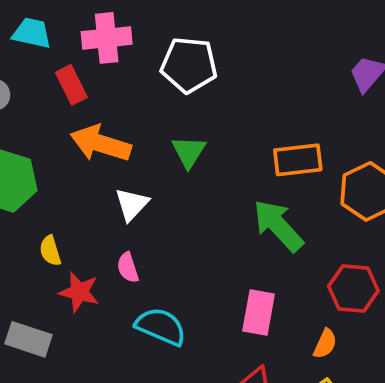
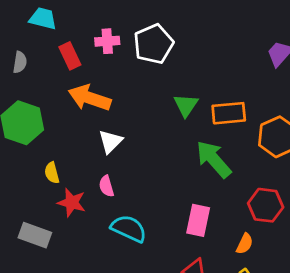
pink cross: (107, 38) -> (107, 41), moved, size x0.7
white pentagon: (189, 65) -> (153, 44), turned -30
green triangle: (189, 152) -> (186, 105), moved

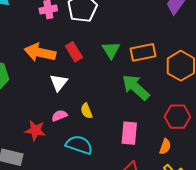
red rectangle: (70, 56) -> (74, 52), moved
yellow semicircle: (52, 173) -> (86, 111), moved
pink semicircle: (106, 186) -> (59, 116), turned 91

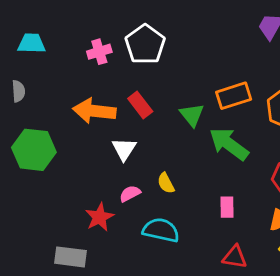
green triangle: (111, 50) -> (192, 115), moved
red star: (35, 130) -> (99, 217), turned -30
pink rectangle: (129, 133) -> (227, 207), size x0.7

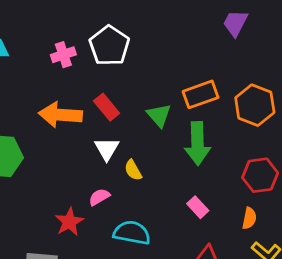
green arrow: (229, 144) -> (198, 143), turned -126
white triangle: (124, 149) -> (107, 149), moved
yellow semicircle: (166, 183) -> (133, 170), moved
pink rectangle: (227, 207) -> (198, 207), turned -40

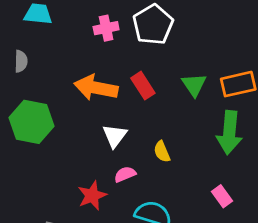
green triangle: (159, 115) -> (194, 85), moved
white triangle: (107, 149) -> (115, 136), moved

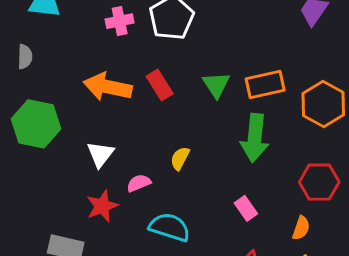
white triangle: (115, 136) -> (100, 154), moved
yellow semicircle: (162, 152) -> (180, 158), turned 50

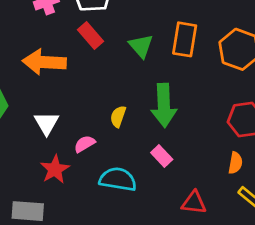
orange rectangle: (265, 84) -> (185, 39), turned -60
red rectangle: (160, 85) -> (90, 36), moved
green arrow: (255, 138) -> (164, 105), moved
pink rectangle: (246, 208) -> (162, 156), moved

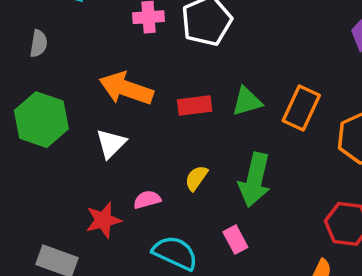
red rectangle: (90, 36) -> (195, 105), moved, turned -72
green triangle: (141, 46) -> (247, 101), turned 40
white triangle: (47, 123) -> (111, 144), moved

